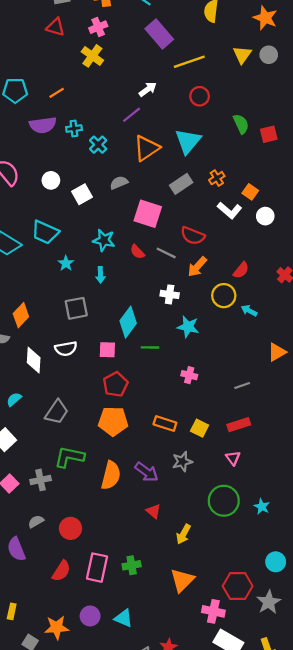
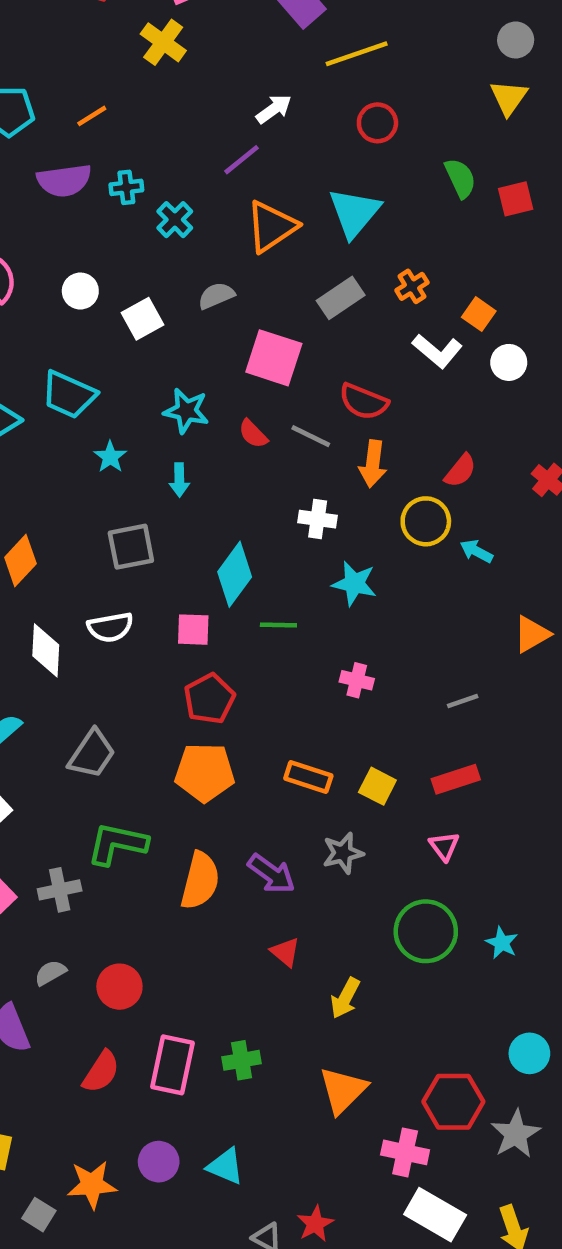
yellow triangle: (242, 55) -> (509, 98), moved
orange arrow: (197, 267) -> (373, 464), turned -35

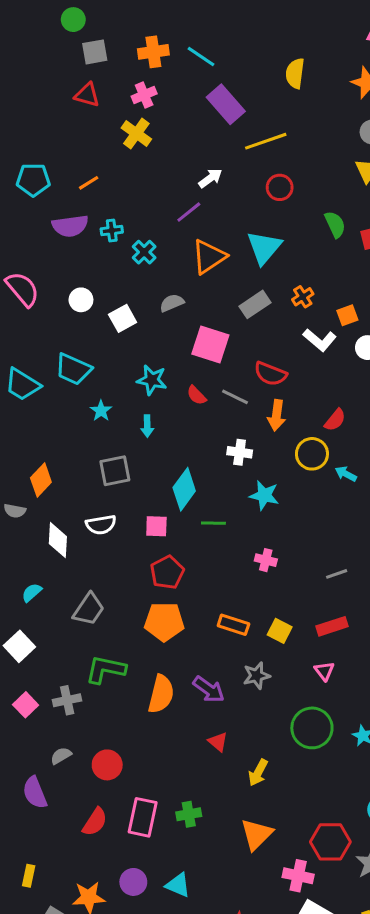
orange square: (479, 314) -> (347, 315), turned 35

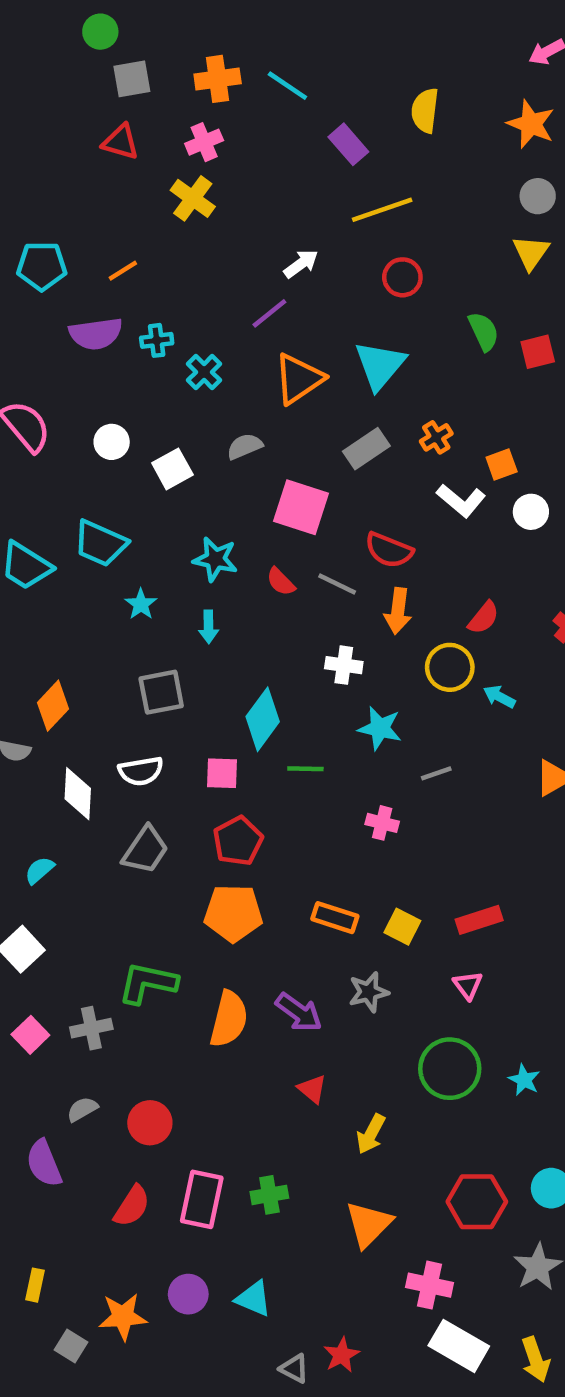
purple rectangle: (226, 104) -> (348, 144), moved, size x0.7
gray line: (337, 574) -> (436, 773), moved
gray trapezoid: (89, 609) -> (145, 850), moved
red hexagon: (330, 842) -> (477, 1202), moved

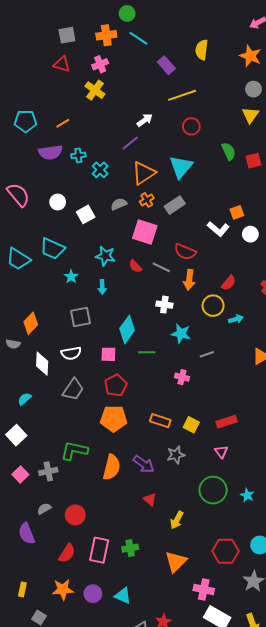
green circle: (100, 32) -> (127, 13), moved
orange cross: (436, 437) -> (147, 200), moved
cyan arrow: (499, 697) -> (236, 319), turned 136
orange star: (123, 1317) -> (63, 590), moved

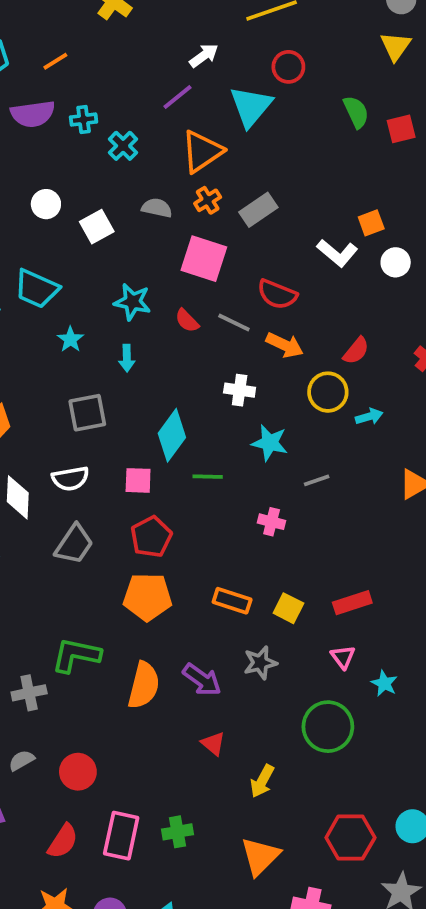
cyan triangle: (181, 167) -> (251, 106), moved
gray semicircle: (119, 204) -> (157, 208), turned 35
orange arrow: (189, 280) -> (285, 345), turned -72
cyan star: (247, 495) -> (384, 683), moved

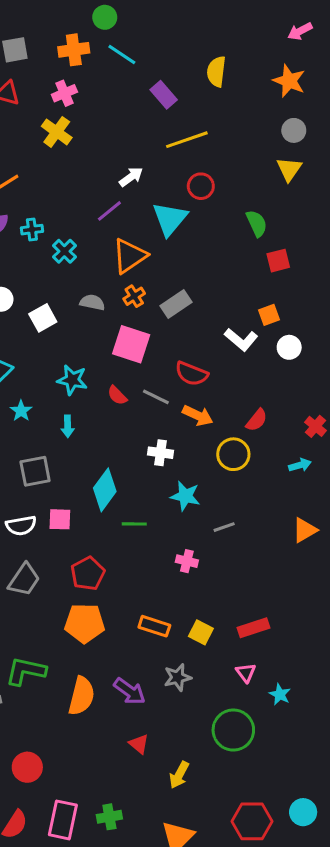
red square: (401, 129) -> (278, 261), moved
cyan arrow: (369, 416) -> (300, 465), moved
pink square: (138, 480) -> (60, 519), moved

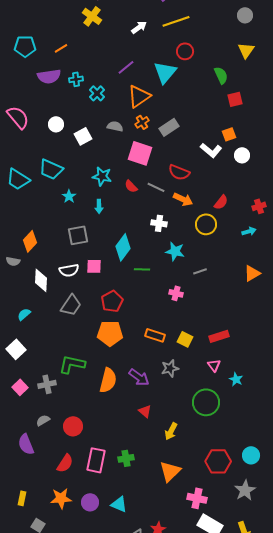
yellow triangle: (289, 169) -> (246, 50), moved
white arrow: (131, 177) -> (139, 27), moved
red cross: (315, 426) -> (259, 206), turned 32

